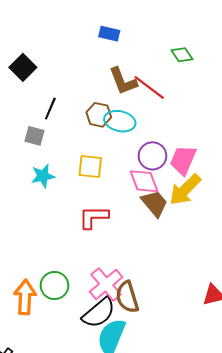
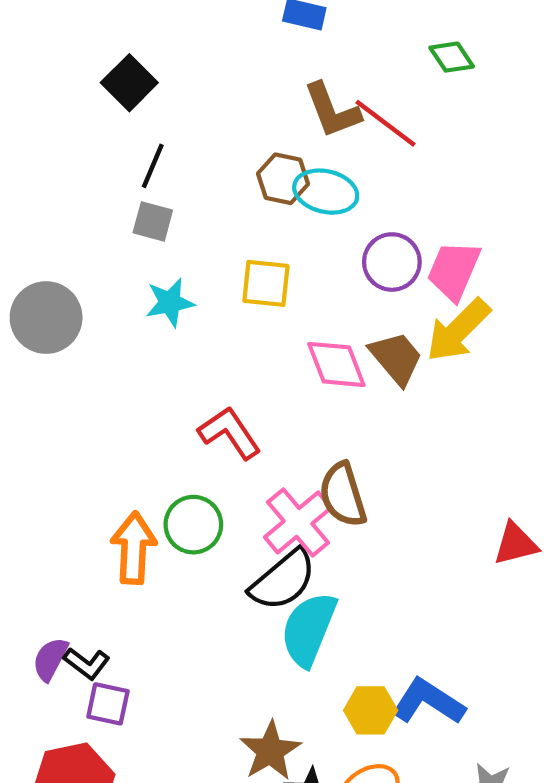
black line: (50, 109) -> (153, 166), moved
pink diamond: (144, 181) -> (336, 364), moved
red L-shape: (93, 217) -> (230, 433), moved, turned 56
brown semicircle: (127, 297) -> (343, 495), moved

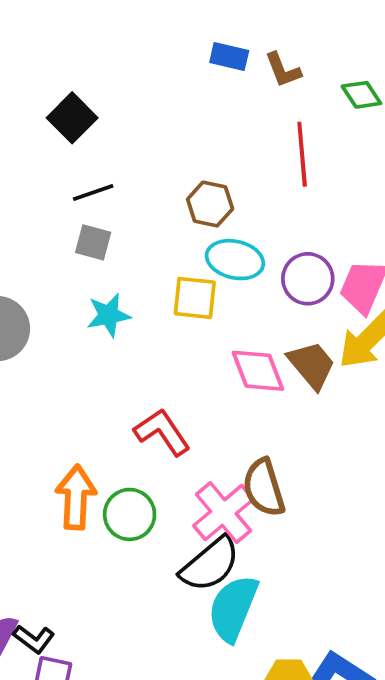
brown L-shape: (332, 110) -> (283, 70), moved, size x0.7
red line: (385, 123) -> (302, 154), turned 48
black line: (153, 166) -> (93, 193), turned 48
cyan ellipse: (326, 192) -> (235, 260), moved
orange arrow: (134, 548) -> (76, 497), moved

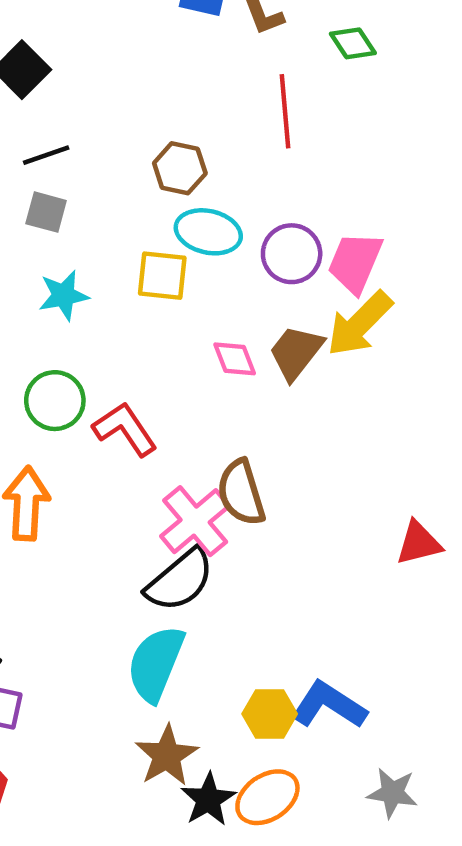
brown trapezoid: (312, 365) -> (296, 352), turned -102
pink diamond: (258, 371) -> (235, 359), size x0.7
green circle: (130, 514) -> (55, 401), moved
cyan semicircle: (233, 608) -> (156, 664), moved

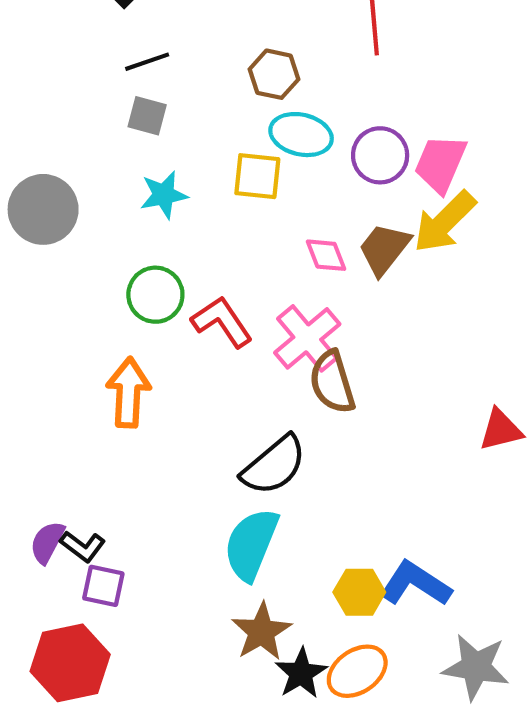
pink cross: (195, 521) -> (307, 338), moved
gray star: (392, 793) -> (476, 667), size x1.4

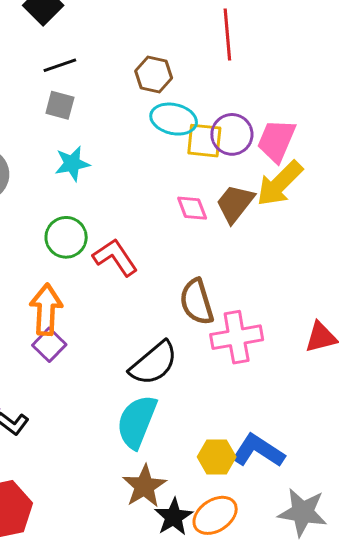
yellow square: (257, 176) -> (204, 141), moved
pink cross: (307, 338) -> (237, 337), moved, turned 30
purple square: (103, 586) -> (49, 345), moved, turned 32

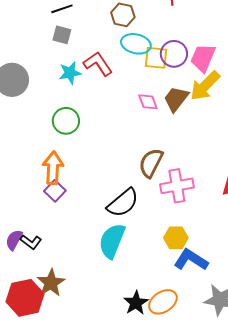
red L-shape: (115, 257) -> (98, 64), moved
brown semicircle: (197, 302) -> (151, 163), turned 44
yellow hexagon: (217, 457) -> (176, 238), moved
brown star: (144, 486) -> (51, 283), moved

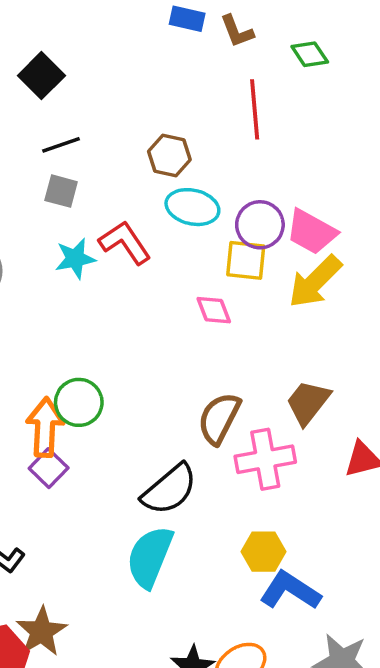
yellow square: (156, 58) -> (246, 260), moved
pink trapezoid: (203, 58) -> (311, 232), turned -84
brown trapezoid: (176, 99) -> (308, 402), moved
green circle: (66, 121) -> (79, 402), moved

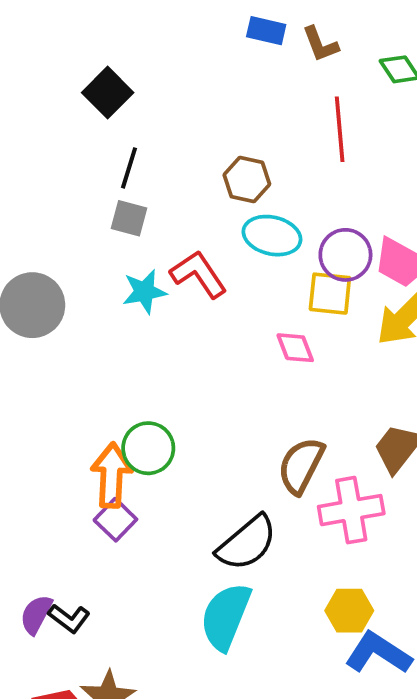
black line: (61, 145) -> (129, 168), turned -54

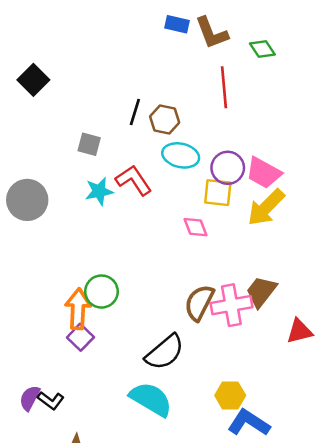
brown L-shape: (320, 44) -> (212, 33), size x1.4
black square: (108, 93) -> (33, 80), moved
black line: (129, 168) -> (135, 112), moved
pink cross: (351, 510) -> (231, 305), moved
cyan semicircle: (226, 616) -> (151, 399), turned 99

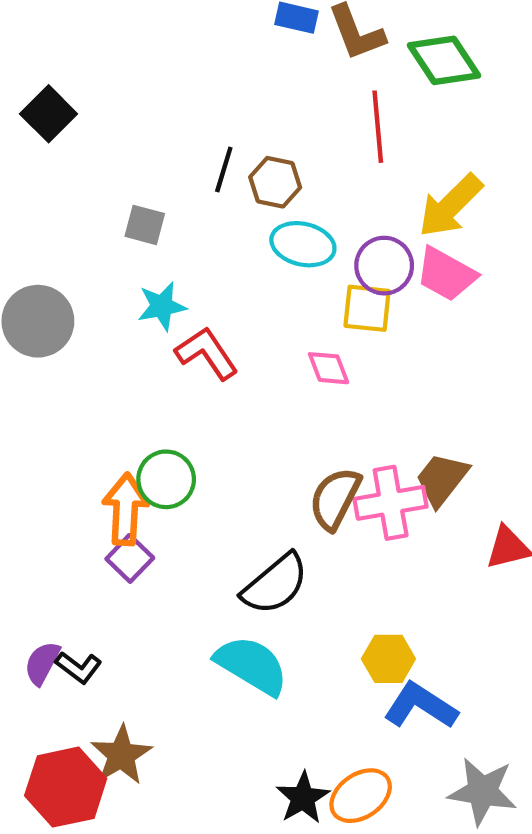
green diamond: (262, 49) -> (444, 60), size x1.6
red L-shape: (134, 180) -> (207, 353), moved
yellow arrow: (266, 207) -> (450, 206), moved

